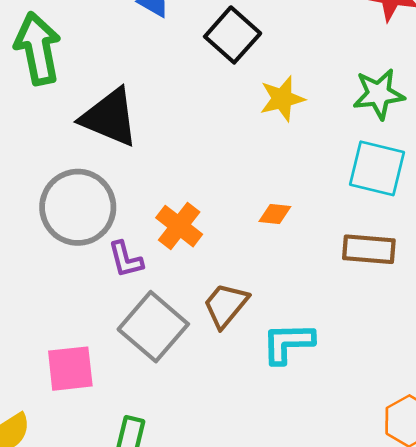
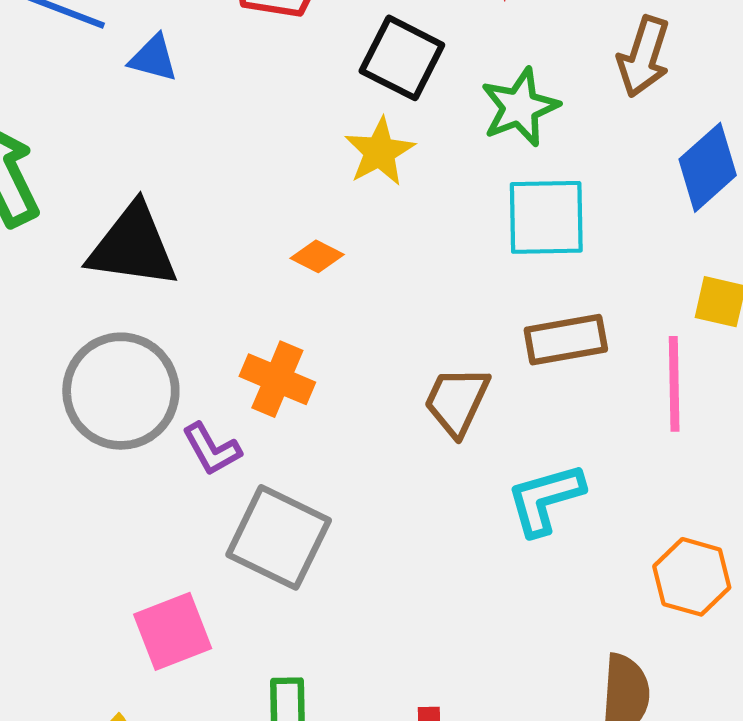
black square: (233, 35) -> (402, 58), moved
orange diamond: (275, 214) -> (317, 256), moved, turned 36
brown trapezoid: (226, 305) -> (457, 401), moved
cyan L-shape: (288, 343) -> (545, 499), moved

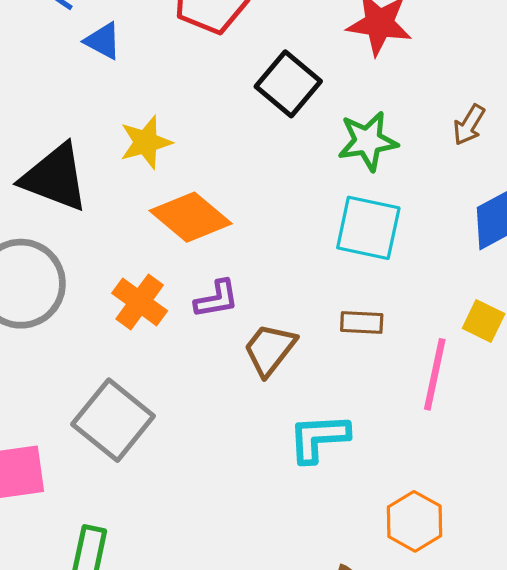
brown arrow: (644, 57) -> (469, 125), size x0.7
yellow star: (380, 152) -> (146, 142), moved
orange diamond: (317, 256) -> (191, 217), size x2.0
brown rectangle: (566, 340) -> (362, 322), size x0.7
purple L-shape: (212, 449) -> (217, 299), moved, turned -84

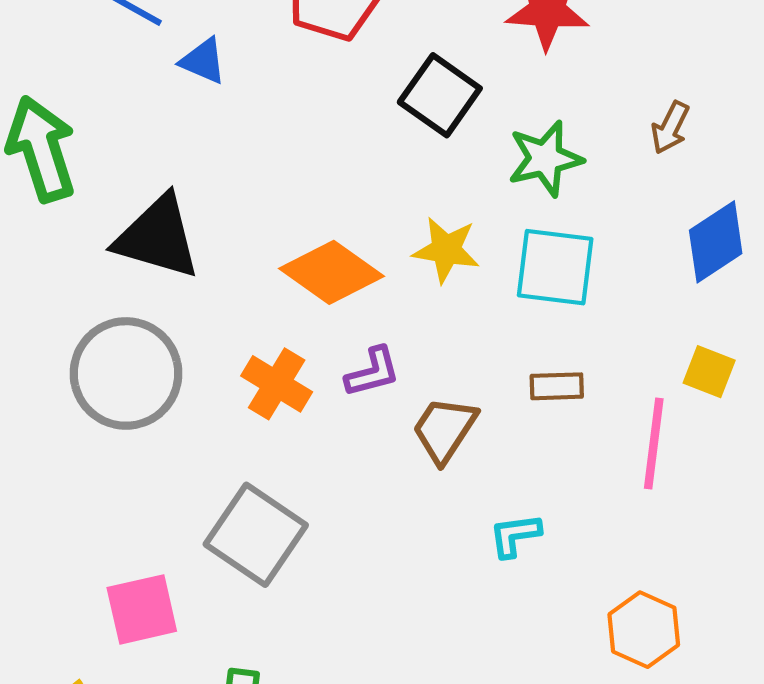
yellow star: (146, 142) -> (446, 250), moved, turned 30
cyan L-shape: (319, 438) -> (515, 535), size x0.7

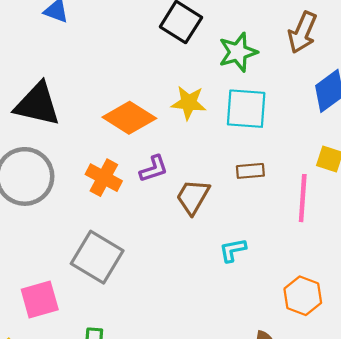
brown arrow: (670, 128) -> (302, 32), size x1.5

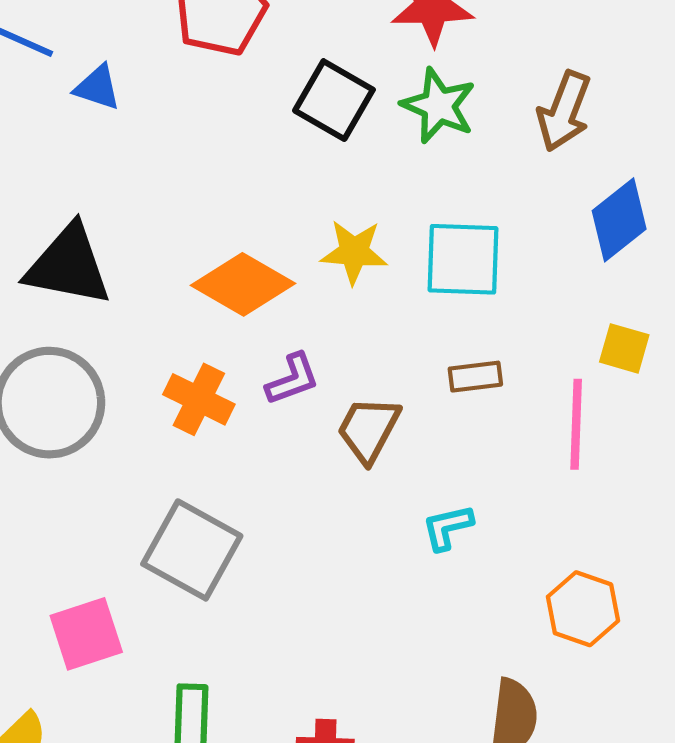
green star: (238, 52) -> (439, 106), moved, turned -30

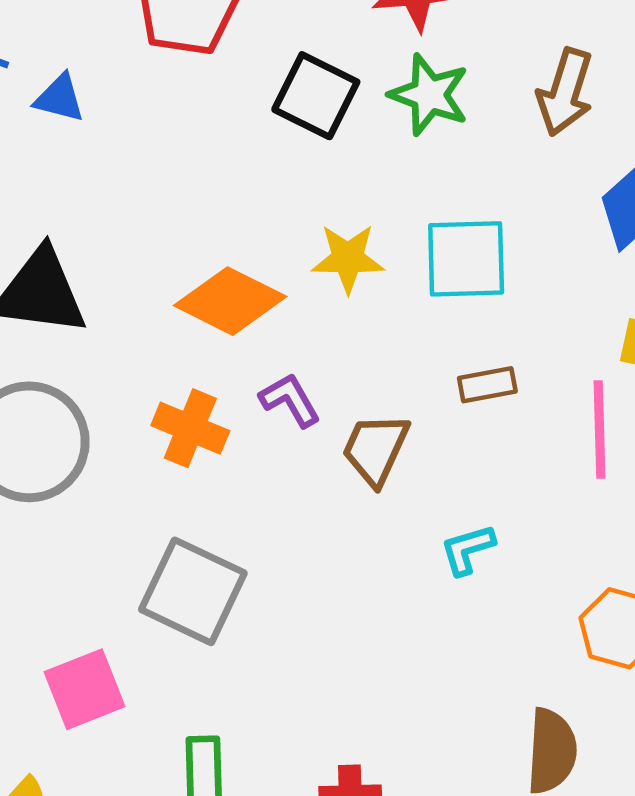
purple L-shape: (292, 379) -> (290, 400), turned -96

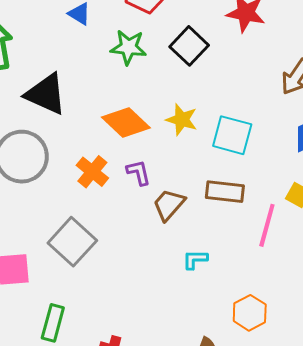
green star: (429, 95) -> (128, 47), moved, turned -30
brown rectangle: (487, 385) -> (225, 192), size x1.5

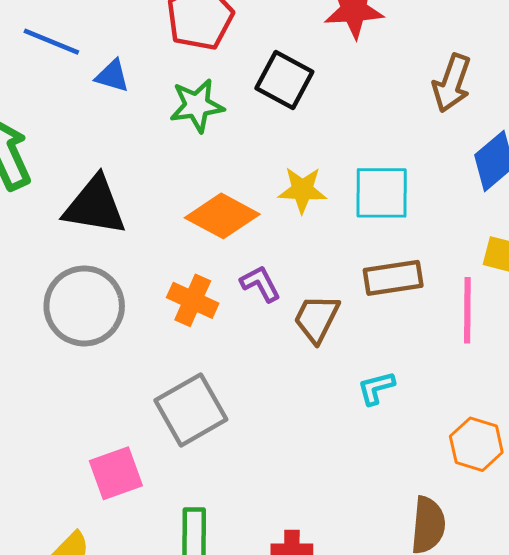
gray square: (72, 242) -> (191, 410), turned 33

